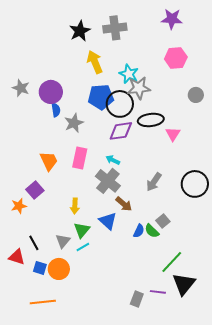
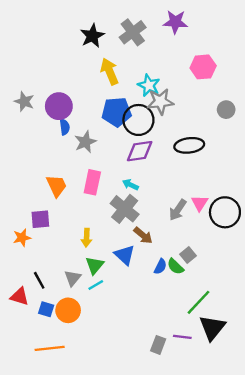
purple star: (172, 19) -> (175, 22), moved
gray cross: (115, 28) -> (133, 32), turned -30
black ellipse: (151, 120) -> (189, 145), moved
pink triangle: (173, 134) -> (200, 203), moved
purple square: (35, 190) -> (40, 219), turned 36

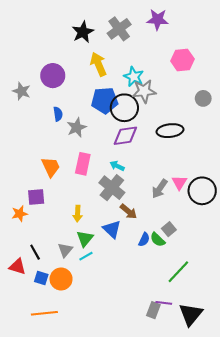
purple circle: (59, 106) -> (53, 76), moved
black triangle: (212, 328) -> (191, 314), moved
gray rectangle: (158, 345) -> (153, 310), moved

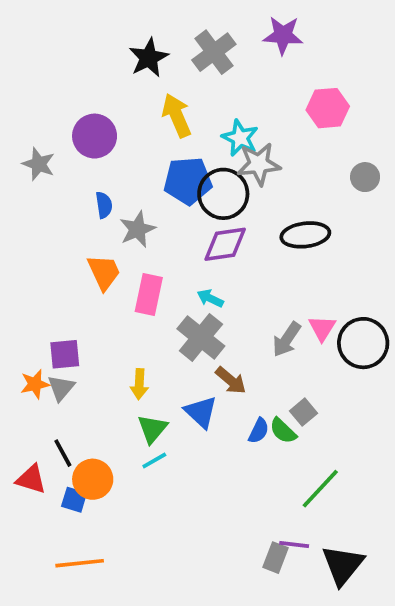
orange trapezoid: (51, 167) -> (104, 272), moved
gray triangle: (65, 250) -> (61, 388), moved
orange circle: (61, 279) -> (93, 479), moved

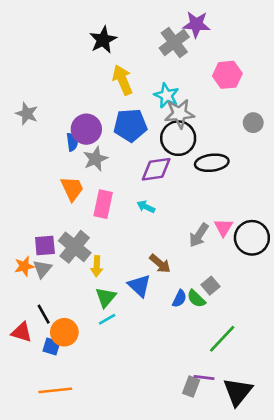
gray cross: (214, 52) -> (174, 42), moved
purple circle: (95, 136) -> (86, 129), moved
black circle: (223, 194) -> (178, 138), moved
gray cross: (201, 337) -> (75, 247), moved

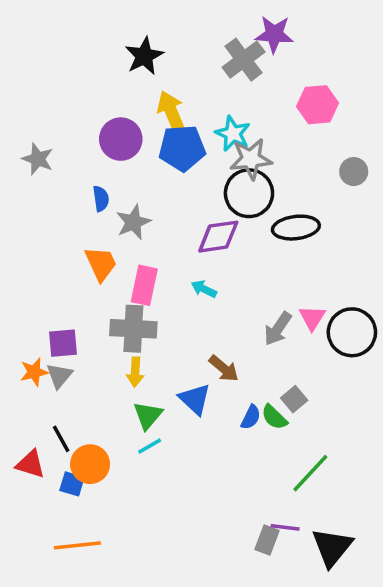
blue pentagon: (130, 125) -> (182, 148), moved
purple circle: (86, 129) -> (121, 139), moved
gray cross: (75, 247) -> (133, 329), moved, turned -36

